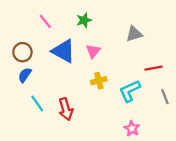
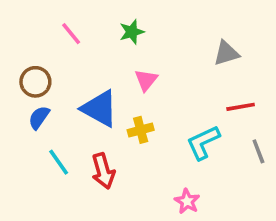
gray triangle: (134, 34) -> (226, 53), moved
blue triangle: (63, 51) -> (100, 109), moved
yellow cross: (99, 81) -> (141, 130), moved
pink star: (132, 129) -> (187, 201), moved

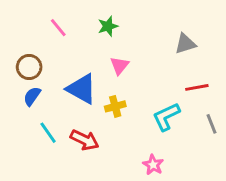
red arrow: (103, 171) -> (85, 140), turned -48

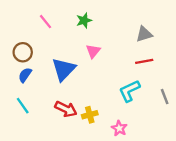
red line: (197, 87) -> (144, 61), moved
blue triangle: (82, 89) -> (64, 69), turned 45
yellow cross: (115, 106) -> (90, 115), moved
cyan line: (48, 133) -> (23, 106), moved

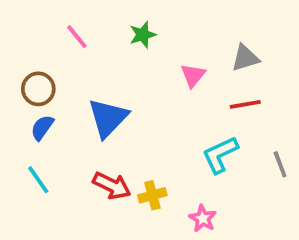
pink triangle: (93, 51) -> (193, 75), moved

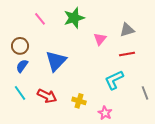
green star: (143, 35) -> (74, 18), size x1.5
gray line: (280, 164) -> (145, 93), moved
red arrow: (112, 186) -> (47, 96), moved
yellow cross: (152, 195) -> (79, 101), turned 32

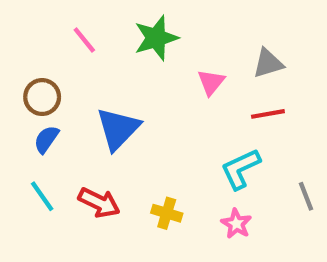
pink star: (105, 113) -> (236, 224), moved

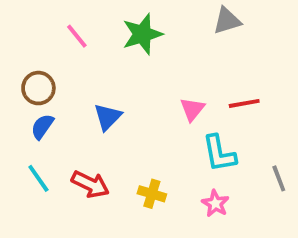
gray triangle: (268, 63) -> (227, 21), moved
pink triangle: (211, 82) -> (192, 109), moved
blue triangle: (118, 129) -> (108, 117), size x0.7
cyan L-shape: (241, 169) -> (219, 153), turned -75

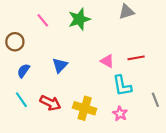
brown circle: (38, 88) -> (15, 42), moved
pink triangle: (192, 109) -> (107, 61), turned -40
yellow cross: (152, 194) -> (85, 108), size x1.5

